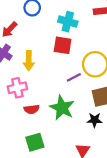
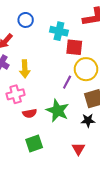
red square: (63, 45) -> (74, 47), moved
purple line: (74, 77) -> (67, 82), turned -32

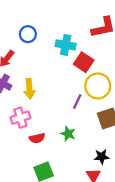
red square: (74, 47) -> (84, 62), turned 30
green star: (57, 111) -> (68, 134), size x0.6
black star: (88, 120) -> (102, 157), moved

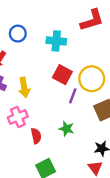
red square: (84, 62) -> (62, 75), moved
red semicircle: (37, 138) -> (36, 136), turned -84

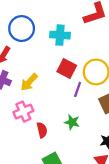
blue circle: (18, 34) -> (22, 29), size x1.5
yellow arrow: (24, 88) -> (29, 82), turned 54

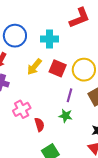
yellow arrow: (29, 82) -> (34, 67), moved
purple line: (78, 89) -> (70, 95), moved

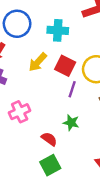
purple line: (70, 95) -> (72, 89), moved
red semicircle: (39, 125) -> (49, 139), moved, turned -40

